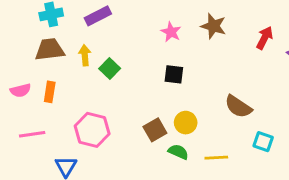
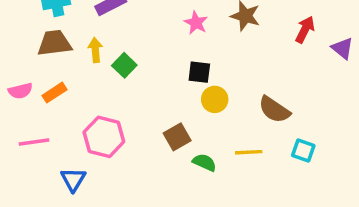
orange rectangle: (50, 92) -> (54, 93), turned 48
yellow circle: (186, 123) -> (215, 99), moved
yellow line: (216, 158) -> (249, 152), moved

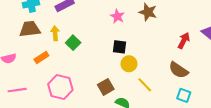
red arrow: (305, 30) -> (184, 41), moved
orange rectangle: (54, 93) -> (41, 57), moved
brown semicircle: (274, 110) -> (178, 70), moved
yellow line: (249, 152) -> (145, 85), moved, turned 49

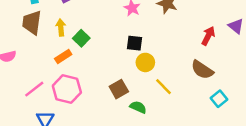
brown trapezoid: (30, 29) -> (32, 23), turned -75
orange rectangle: (41, 57) -> (63, 56), moved
pink line: (17, 90) -> (34, 89), moved, turned -30
cyan square: (184, 95) -> (219, 99), moved, turned 32

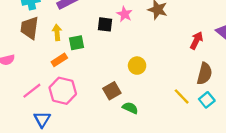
green square: (81, 38) -> (76, 43), turned 35
black square: (134, 43) -> (105, 24), moved
brown semicircle: (202, 70) -> (205, 74), moved, turned -110
yellow line: (163, 87) -> (182, 96), moved

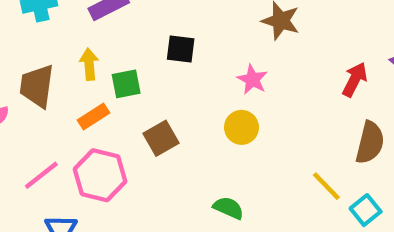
pink star: (124, 14) -> (252, 79), moved
brown trapezoid: (30, 28) -> (37, 86), moved
brown square: (112, 91) -> (161, 138), moved
cyan square: (207, 100) -> (366, 210), moved

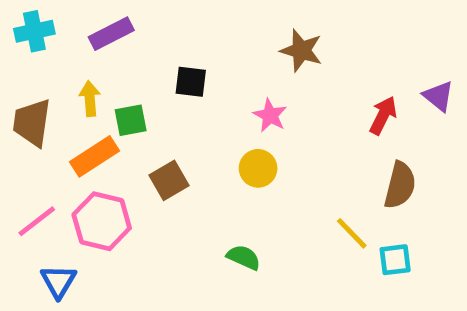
orange rectangle: (94, 116) -> (94, 156), size x1.4
cyan square: (366, 210) -> (395, 260), turned 32

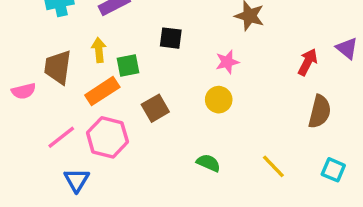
pink star: (270, 115) -> (227, 62), turned 30
yellow line: (352, 233) -> (273, 166), moved
cyan square: (395, 260) -> (333, 170), moved, turned 30

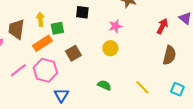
blue triangle: (77, 180) -> (61, 95), moved

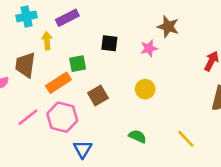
yellow arrow: (40, 19) -> (47, 41), moved
pink star: (115, 26) -> (149, 48), moved

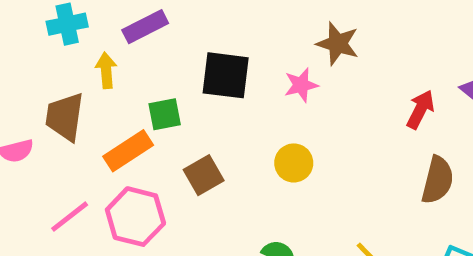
black square: (109, 43) -> (226, 75), size x1.5

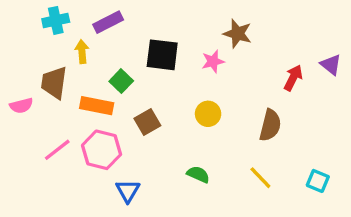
green square: (165, 114) -> (121, 81), turned -35
orange rectangle: (128, 151) -> (97, 106), turned 44
brown semicircle: (437, 180) -> (270, 125), moved

